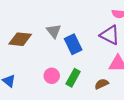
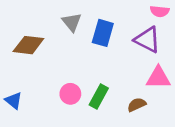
gray triangle: (54, 31) -> (72, 22), moved
blue rectangle: (73, 44) -> (103, 33), moved, turned 42

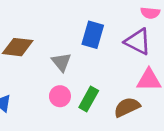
gray triangle: (72, 22) -> (61, 62), moved
brown semicircle: (137, 105) -> (127, 107), size x1.4

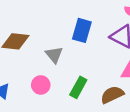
pink circle: (60, 96) -> (41, 85), moved

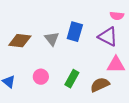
gray triangle: (54, 55) -> (52, 39), moved

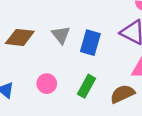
blue rectangle: (75, 32) -> (90, 43), moved

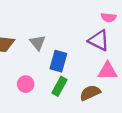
blue rectangle: (90, 43) -> (58, 61), moved

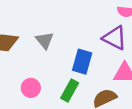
blue rectangle: (58, 61) -> (82, 62), moved

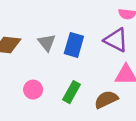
blue rectangle: (82, 62) -> (74, 45), moved

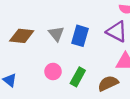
pink circle: (33, 90) -> (53, 72), moved

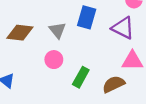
blue rectangle: (80, 36) -> (87, 17), moved
pink circle: (53, 72) -> (54, 60), moved

